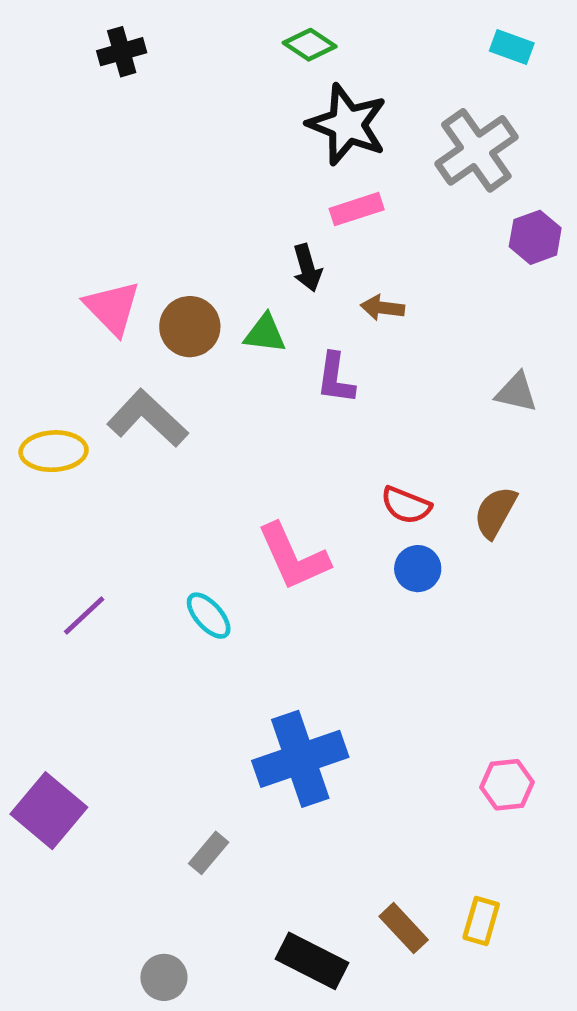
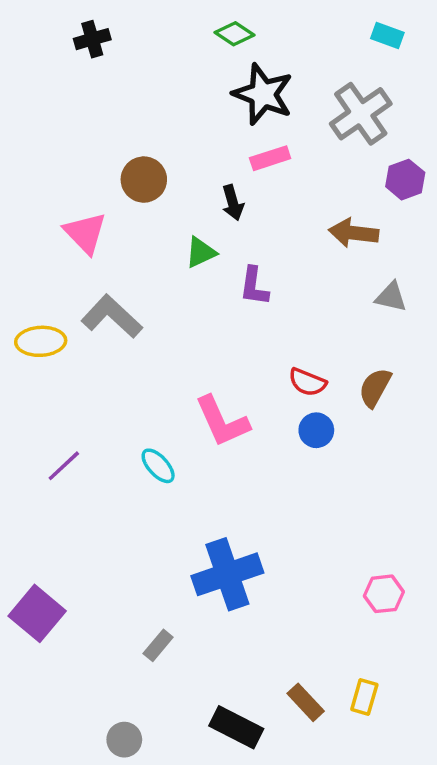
brown arrow: (382, 308) -> (354, 233), moved, size x1.5
brown circle: (190, 327) -> (144, 180), moved
green triangle: (265, 334) -> (201, 252), turned -32

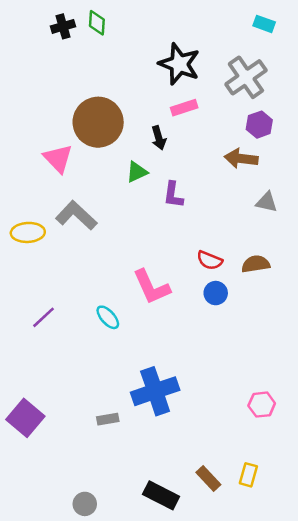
green diamond: (235, 34) -> (97, 23), moved, turned 60
brown circle: (144, 180) -> (98, 122), size x1.6
purple hexagon: (405, 180) -> (259, 125), moved
brown semicircle: (375, 388) -> (256, 264), turned 52
gray rectangle: (158, 645) -> (108, 419), moved, turned 40

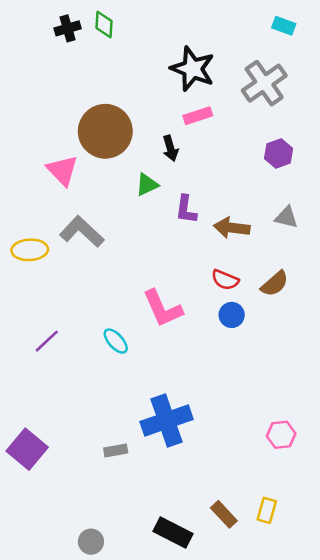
purple hexagon: (259, 125) -> (279, 153), moved
brown arrow: (241, 159) -> (232, 228), moved
brown semicircle: (256, 264) -> (275, 284), turned 148

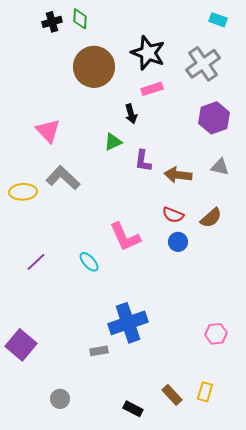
brown circle: (105, 131) -> (94, 67), moved
purple hexagon: (279, 153) -> (214, 118), size x1.4
gray rectangle: (116, 450) -> (99, 351), moved
black rectangle: (173, 533) -> (133, 409), size x0.7
gray circle: (91, 542) -> (60, 399), moved

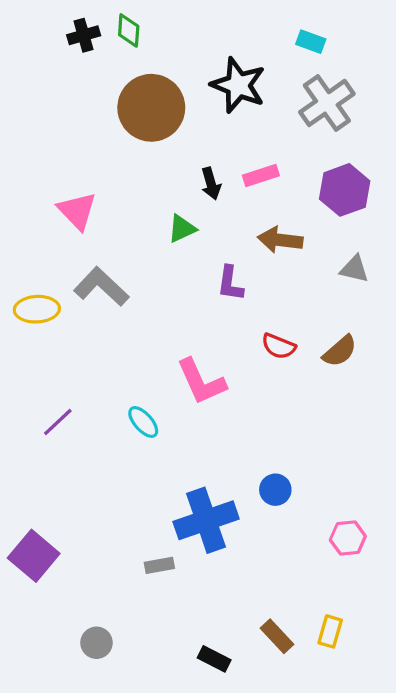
cyan rectangle: (218, 20) -> (311, 42), moved
pink rectangle: (152, 89) -> (261, 175), moved
purple L-shape: (143, 161) -> (230, 283), moved
brown arrow: (178, 175) -> (280, 240), moved
blue circle: (178, 242) -> (275, 490), moved

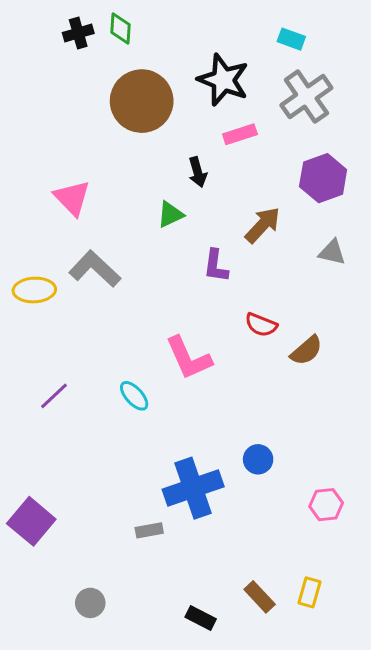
pink rectangle: (261, 175) -> (240, 134), moved
brown arrow: (280, 240) -> (263, 225), turned 126
brown semicircle: (340, 351) -> (306, 350), moved

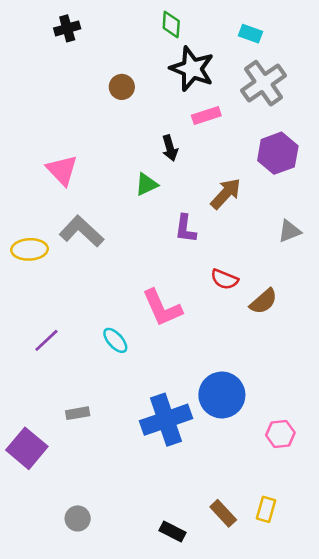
green diamond: (120, 28) -> (171, 25), moved
brown circle: (142, 101) -> (122, 87), size x0.5
gray triangle: (332, 252) -> (289, 231), moved, turned -35
blue circle: (258, 459) -> (222, 395), size x1.8
gray rectangle: (149, 530) -> (78, 413), moved

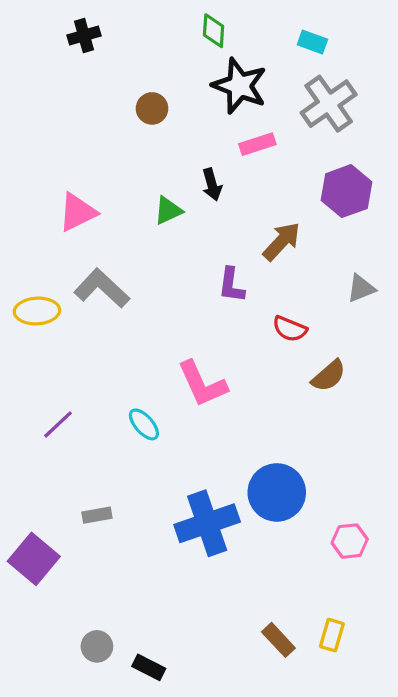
pink triangle: (62, 170) -> (77, 212), turned 48
green triangle: (147, 184) -> (168, 211), moved
red semicircle: (224, 279) -> (290, 329), moved
black rectangle: (172, 531) -> (149, 667), moved

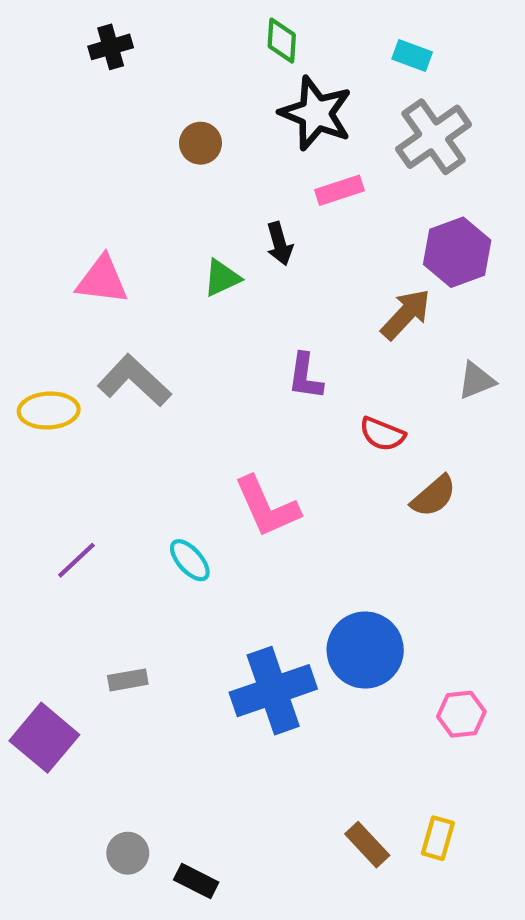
pink triangle: (77, 212) -> (102, 280), turned 33
brown arrow: (282, 241) -> (406, 314), moved

